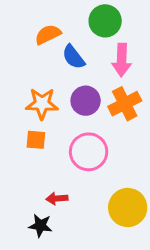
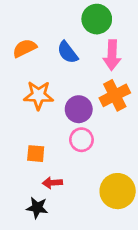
orange semicircle: (48, 34) -> (25, 48), moved
purple circle: (86, 101) -> (79, 109), moved
orange square: (36, 140) -> (36, 154), moved
pink circle: (89, 152) -> (81, 140), size x0.7

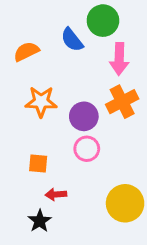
blue semicircle: (68, 52) -> (72, 40), moved
black star: (37, 208) -> (40, 221), turned 30

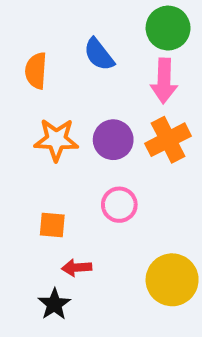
green circle: (103, 21) -> (168, 28), moved
orange semicircle: (26, 52) -> (36, 71), turned -60
purple circle: (84, 116) -> (113, 140), moved

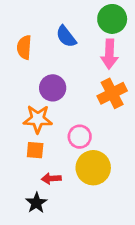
orange star: (56, 140) -> (38, 119), moved
purple circle: (113, 140) -> (53, 88), moved
yellow circle: (172, 280) -> (93, 168), moved

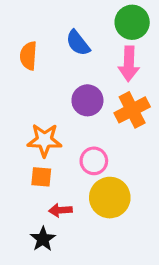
purple circle: (53, 88) -> (87, 100), moved

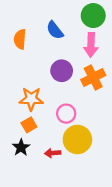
orange square: (41, 177) -> (29, 125), turned -35
red arrow: (60, 210) -> (53, 153), moved
black star: (43, 239) -> (21, 147), moved

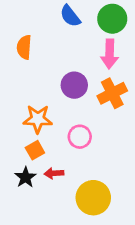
blue semicircle: (55, 30) -> (70, 16), moved
yellow circle: (77, 140) -> (93, 198), moved
red arrow: (53, 153) -> (54, 173), moved

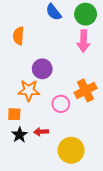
purple circle: (74, 85) -> (42, 69), moved
orange cross: (112, 93) -> (86, 90), moved
orange square: (35, 150) -> (14, 114), moved, turned 32

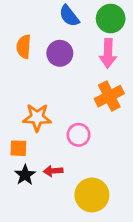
purple circle: (42, 69) -> (60, 53), moved
orange cross: (86, 90) -> (109, 96), moved

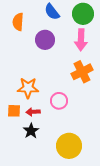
orange semicircle: (24, 47) -> (18, 22), moved
red arrow: (53, 171) -> (33, 112), moved
black star: (25, 175) -> (31, 131), moved

